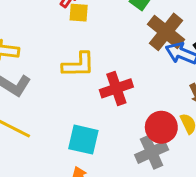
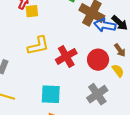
red circle: (161, 127) -> (98, 60), moved

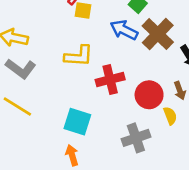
blue arrow: (105, 25) -> (124, 30), moved

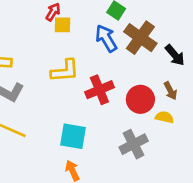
blue arrow: (124, 30) -> (106, 38), turned 40
yellow semicircle: (170, 116) -> (164, 117), turned -48

